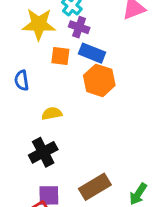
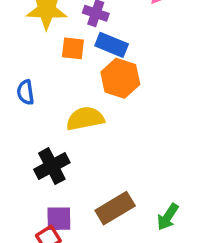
blue semicircle: (22, 80) -> (26, 92), moved
yellow semicircle: (52, 113) -> (85, 119), moved, size x1.5

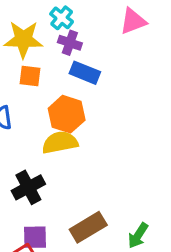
orange square: (73, 48) -> (30, 76), moved
orange hexagon: (120, 78) -> (67, 114), moved

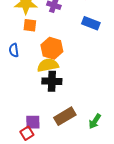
blue rectangle: (85, 73) -> (91, 23), moved
black cross: (28, 187) -> (52, 81), moved, turned 30

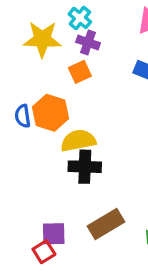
orange square: (30, 25) -> (80, 72), moved, turned -32
orange hexagon: (52, 48) -> (50, 113), moved

